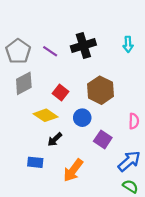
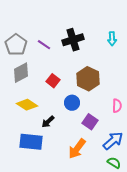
yellow diamond: (46, 115) -> (27, 105), moved
blue rectangle: (35, 162) -> (31, 142), size x1.6
orange arrow: (73, 170) -> (77, 149), moved

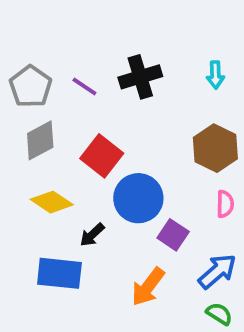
brown hexagon: (88, 79) -> (215, 148), moved
red square: (53, 81) -> (102, 156), size x1.5
blue circle: (72, 103) -> (138, 198), size x1.6

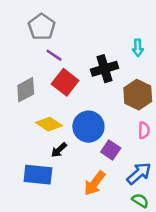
black cross: (140, 77) -> (104, 69), moved
gray pentagon: (31, 86) -> (42, 27), moved
red square: (102, 156) -> (65, 82), moved
yellow diamond: (52, 202) -> (49, 124), moved

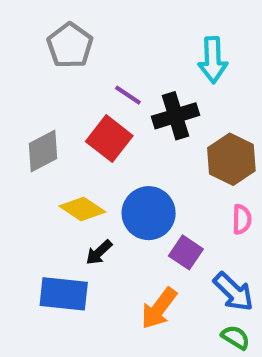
cyan arrow: (138, 48) -> (213, 60), moved, size x1.5
purple line: (54, 55) -> (128, 95), moved
blue arrow: (139, 173) -> (233, 292), turned 85

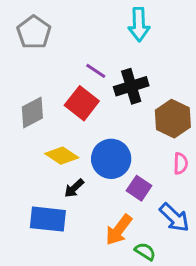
gray pentagon: (70, 45) -> (34, 32), moved
cyan arrow: (213, 60) -> (139, 25), moved
green semicircle: (236, 337) -> (145, 251), moved

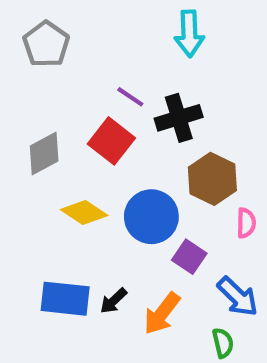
brown hexagon: (173, 119) -> (212, 179), moved
black arrow: (74, 188) -> (114, 301), moved
green semicircle: (145, 251) -> (223, 343), moved, turned 45

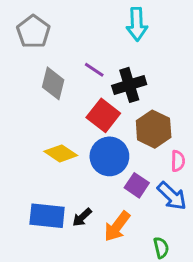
red square: (111, 141) -> (103, 115), moved
gray diamond: (44, 154) -> (53, 83), moved, turned -48
blue arrow: (238, 297) -> (172, 196), moved

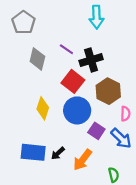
yellow diamond: (61, 153) -> (43, 108), turned 75

